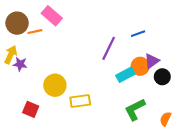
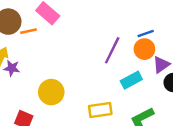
orange circle: (140, 66) -> (144, 49), moved
yellow rectangle: (80, 101) -> (100, 110), moved

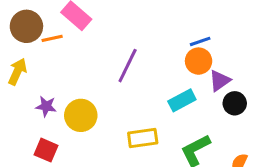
purple line: (112, 50) -> (128, 66), moved
purple star: (12, 68) -> (46, 106), moved

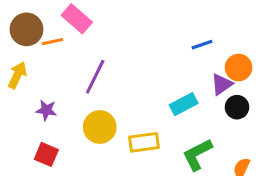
orange circle: (199, 61) -> (239, 68), moved
purple line: (128, 66) -> (95, 77), moved
yellow circle: (81, 115) -> (100, 127), moved

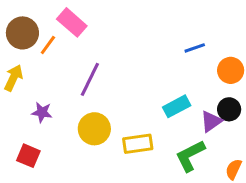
orange line: (52, 42) -> (48, 45), turned -42
purple triangle: (222, 84) -> (211, 121), moved
red square: (46, 154) -> (28, 156), moved

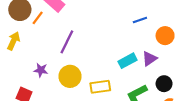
black circle: (229, 109) -> (164, 84), moved
purple star: (42, 112) -> (41, 70), moved
purple triangle: (211, 121) -> (149, 59), moved

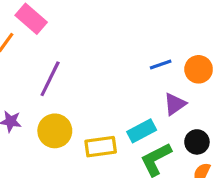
blue line: (140, 20) -> (161, 65), moved
cyan rectangle: (127, 61) -> (142, 131), moved

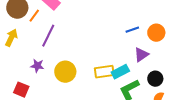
purple line: (50, 79) -> (48, 36), moved
yellow rectangle: (101, 147) -> (104, 72), moved

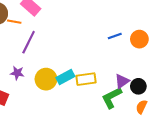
orange line: (34, 16) -> (14, 22), turned 64
purple triangle: (141, 55) -> (122, 81), moved
cyan rectangle: (120, 72) -> (65, 77), moved

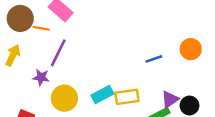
blue line: (115, 36) -> (154, 59), moved
purple star: (17, 73) -> (41, 77), moved
yellow circle: (46, 79) -> (64, 98), moved

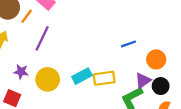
orange line: (41, 28) -> (27, 16), turned -64
orange circle: (191, 49) -> (156, 59), moved
purple star: (41, 77) -> (21, 72), moved

